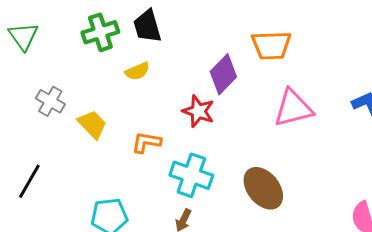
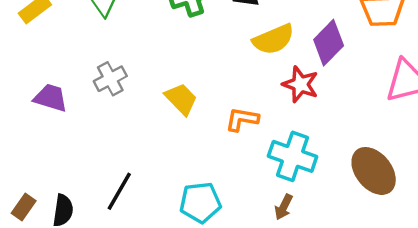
yellow semicircle: (137, 71) -> (273, 39), moved, size x1.5
gray cross: (50, 101) -> (110, 79), moved, turned 32
black line: (29, 181) -> (119, 191), moved

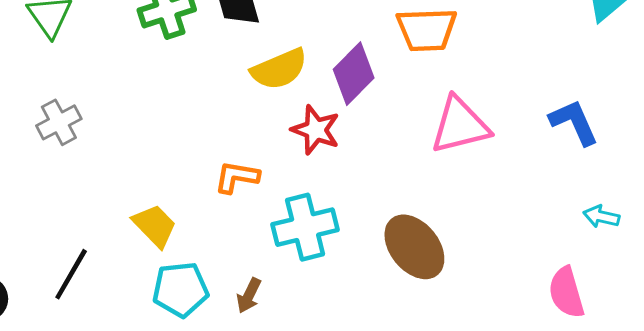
yellow trapezoid: (181, 99) -> (155, 226), moved
cyan cross: (293, 156) -> (305, 227), turned -33
brown arrow: (284, 207) -> (249, 295), moved

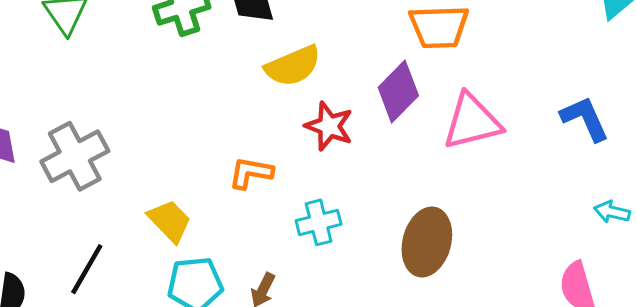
purple diamond: (354, 74) -> (398, 92), moved
gray cross: (59, 122) -> (75, 156), moved, size x1.5
cyan cross: (305, 227) -> (319, 222), size x0.7
brown ellipse: (414, 247) -> (427, 242), turned 54

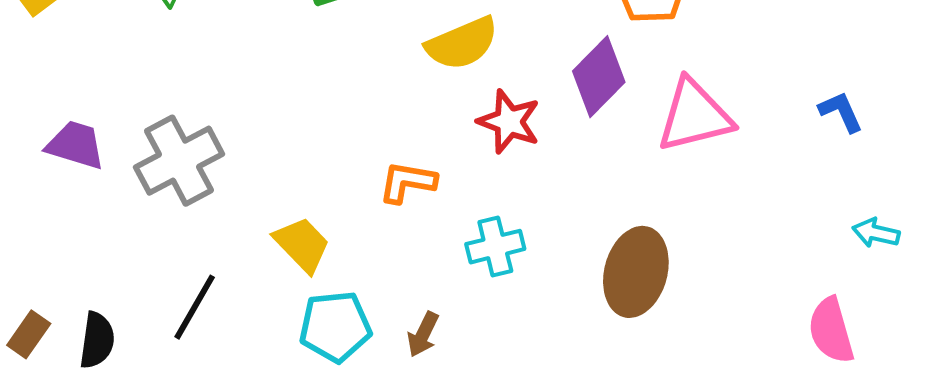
blue L-shape: (585, 119) -> (841, 112), size x0.7

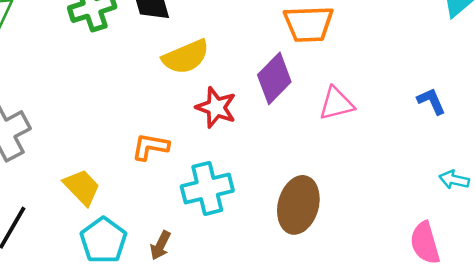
pink triangle: (694, 116) -> (336, 104), size x0.7
cyan cross: (495, 247) -> (207, 188), size x1.4
cyan pentagon: (335, 327) -> (103, 240), turned -30

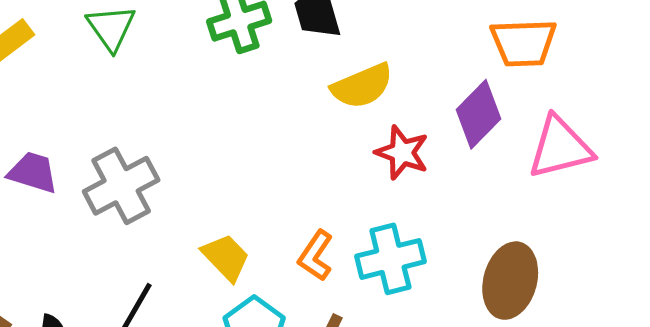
pink triangle: (336, 104) -> (560, 148), size x1.4
orange L-shape: (150, 147) -> (316, 256), moved, turned -66

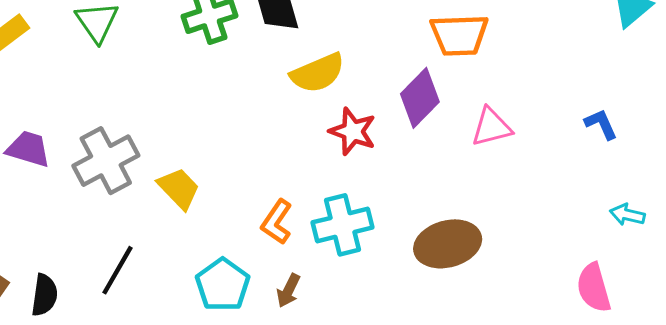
pink triangle: (560, 148) -> (491, 127), size x0.7
yellow trapezoid: (226, 257) -> (179, 188), moved
brown ellipse: (510, 281) -> (448, 244), turned 60

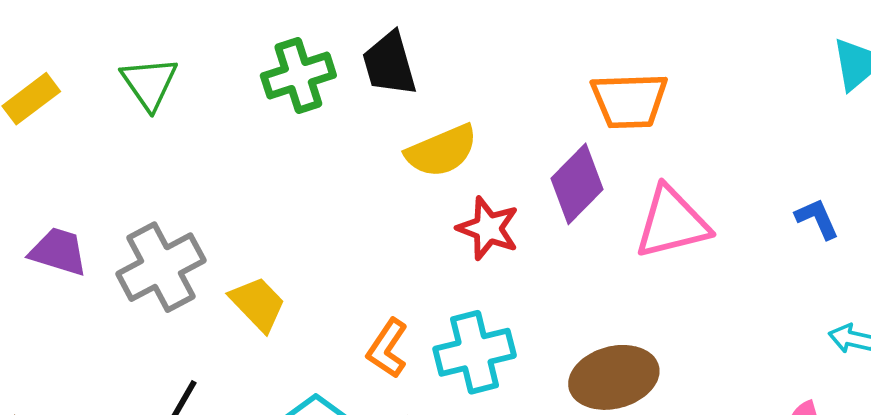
pink triangle: (491, 127) -> (672, 223), size x1.4

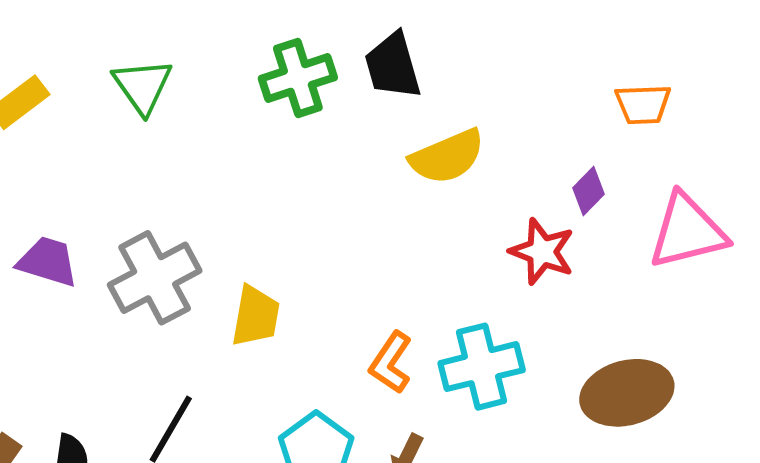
orange trapezoid: (629, 101) -> (643, 104), size x0.7
purple diamond: (577, 184) -> (589, 191), size x0.6
red star: (488, 228) -> (542, 252), moved
yellow trapezoid: (258, 304) -> (256, 316), turned 54

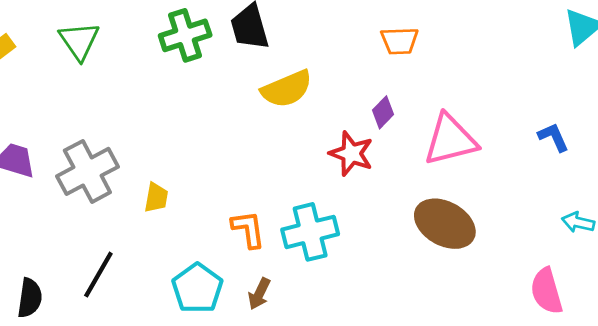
orange trapezoid: (643, 104) -> (399, 41), moved
yellow trapezoid: (256, 316) -> (156, 198), size x0.7
orange L-shape: (391, 363) -> (248, 229), turned 138
brown ellipse: (627, 393) -> (445, 224), moved, turned 44

